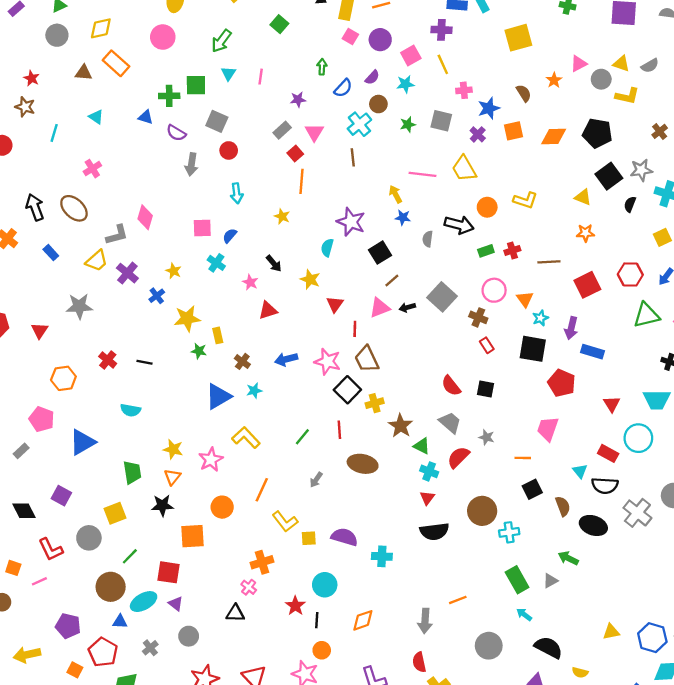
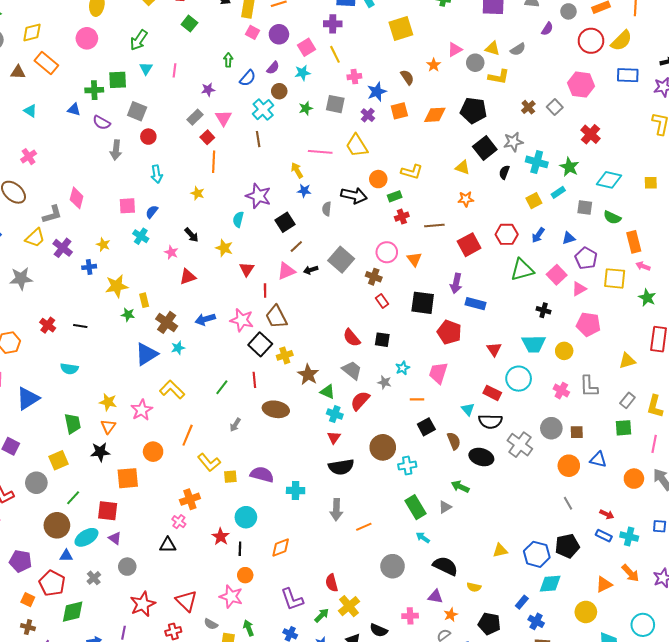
green rectangle: (486, 251) -> (395, 196), moved
blue cross: (157, 296) -> (89, 267), turned 32
cyan star: (540, 318) -> (403, 368), moved
brown cross: (242, 361) -> (167, 322), size x1.5
gray arrow: (425, 621) -> (336, 510), moved

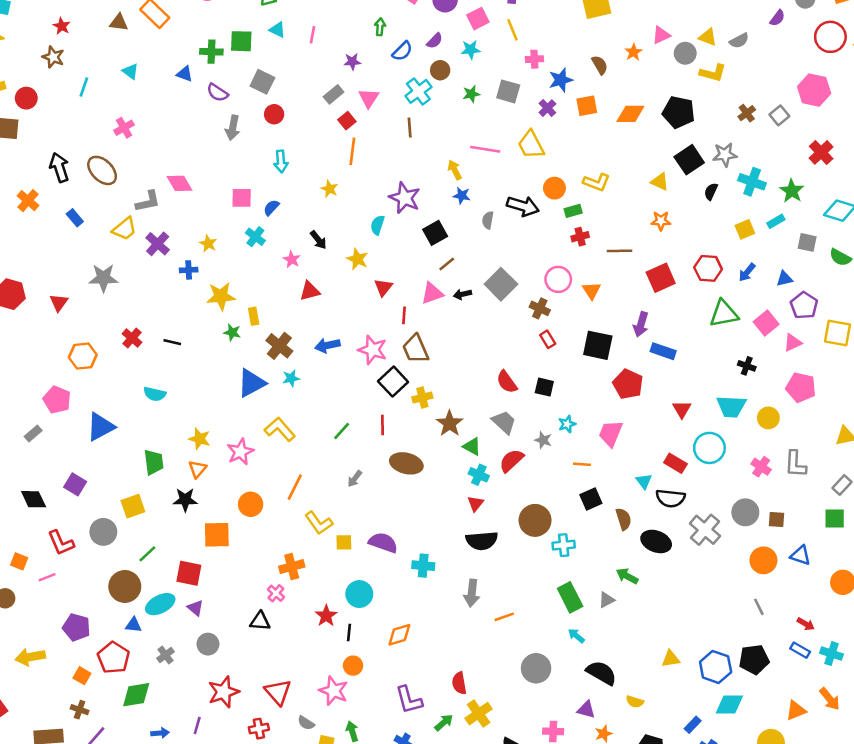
cyan triangle: (146, 69) -> (277, 30), turned -40
pink diamond: (77, 198) -> (180, 183), turned -50

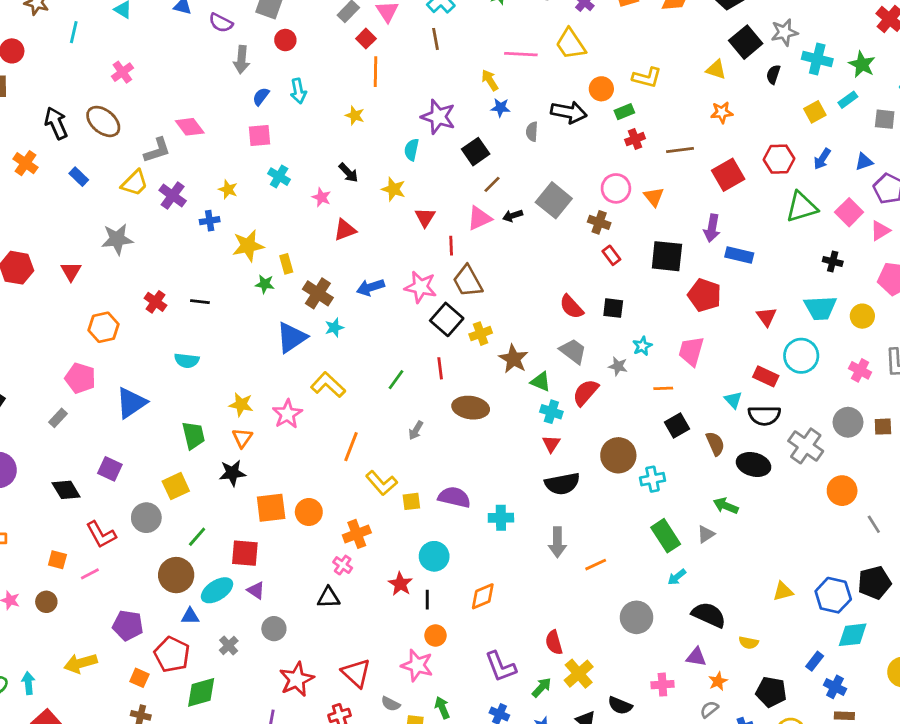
blue semicircle: (271, 208) -> (261, 97), moved
orange circle: (251, 504) -> (309, 512), moved
orange circle: (763, 560) -> (842, 491), moved
cyan arrow: (576, 636) -> (677, 577), turned -72

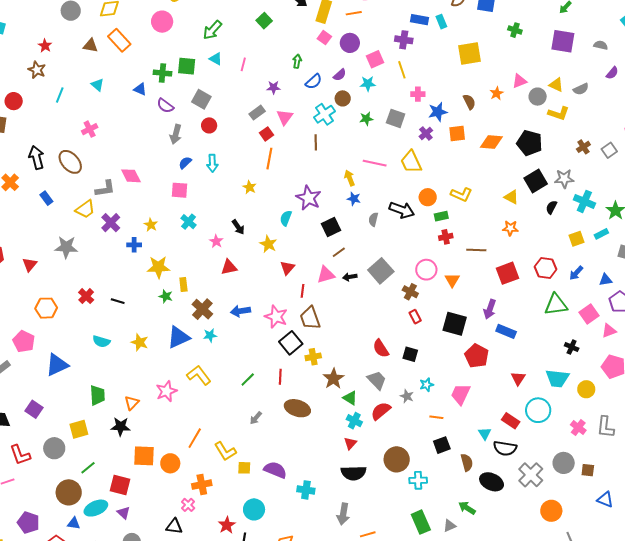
yellow star: (241, 405) -> (140, 342), moved
orange line: (351, 447) -> (195, 438), moved

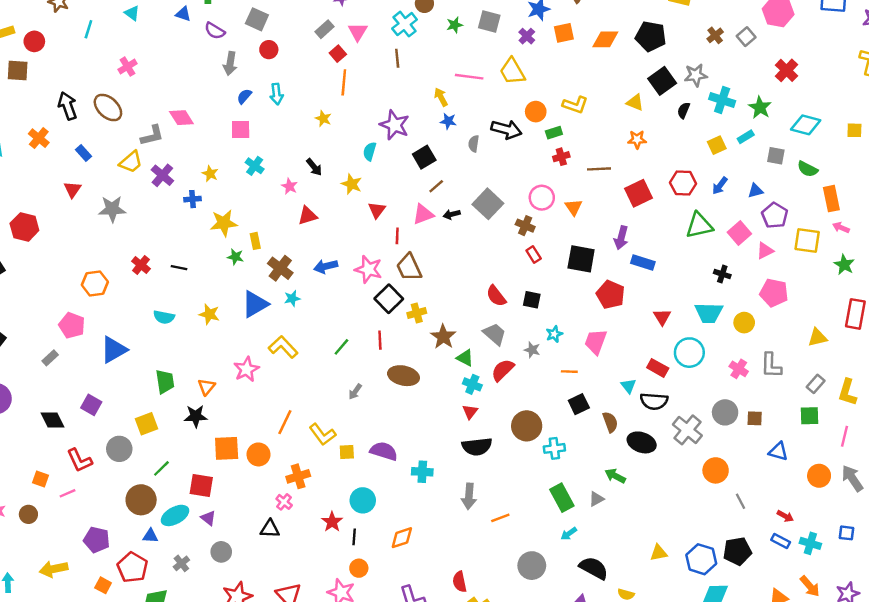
red triangle: (30, 265) -> (72, 190), moved

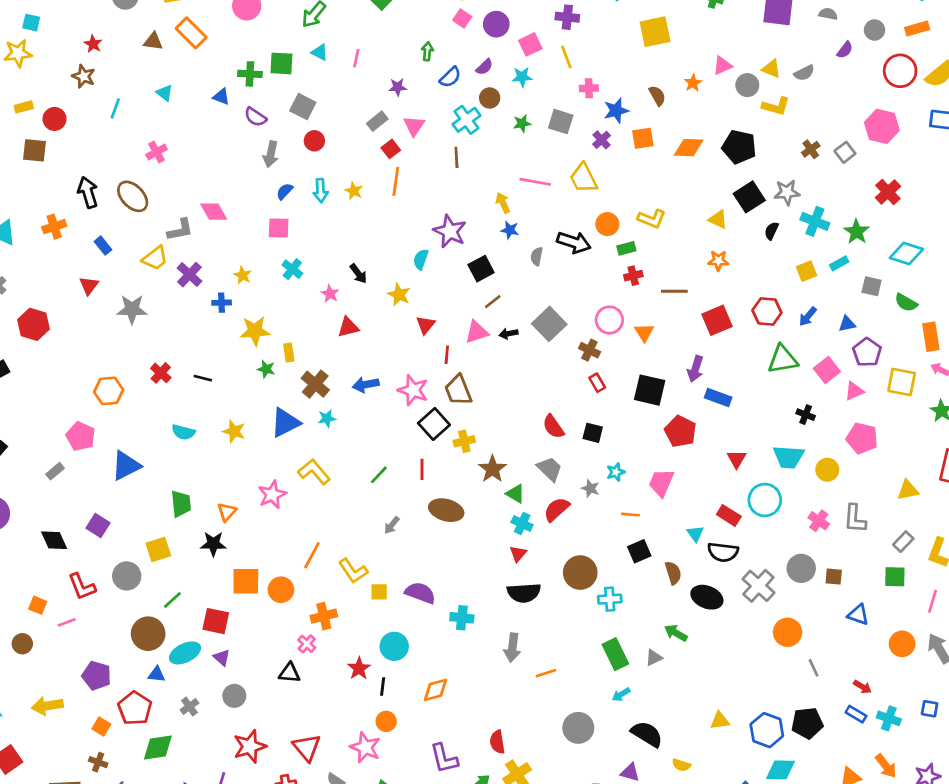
yellow star: (323, 119) -> (354, 191), moved
orange cross: (39, 138) -> (54, 227), turned 30

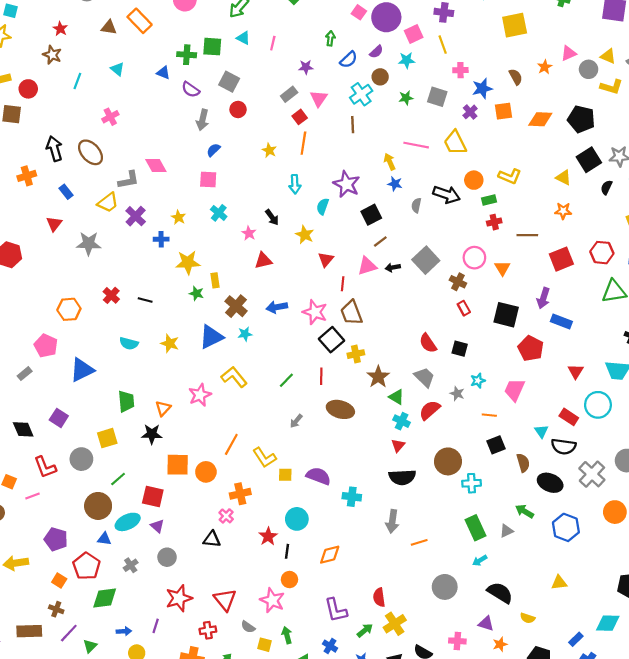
purple circle: (496, 24) -> (386, 17), size x1.4
cyan arrow: (321, 191) -> (295, 184), moved
blue hexagon: (767, 730) -> (566, 527), moved

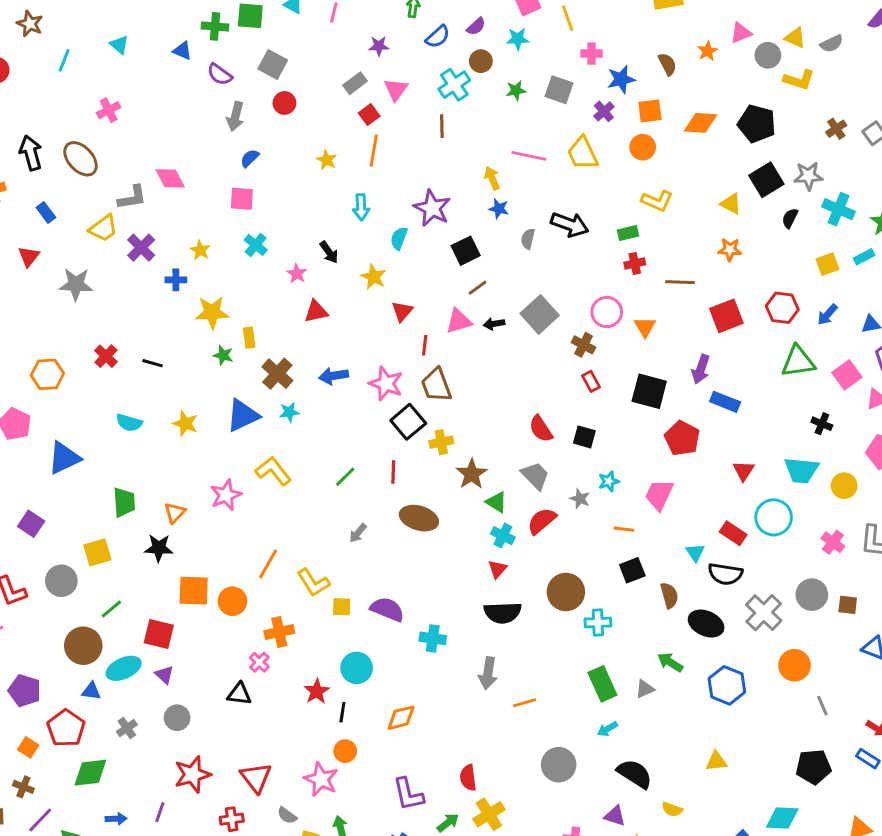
orange circle: (474, 180) -> (643, 147), moved

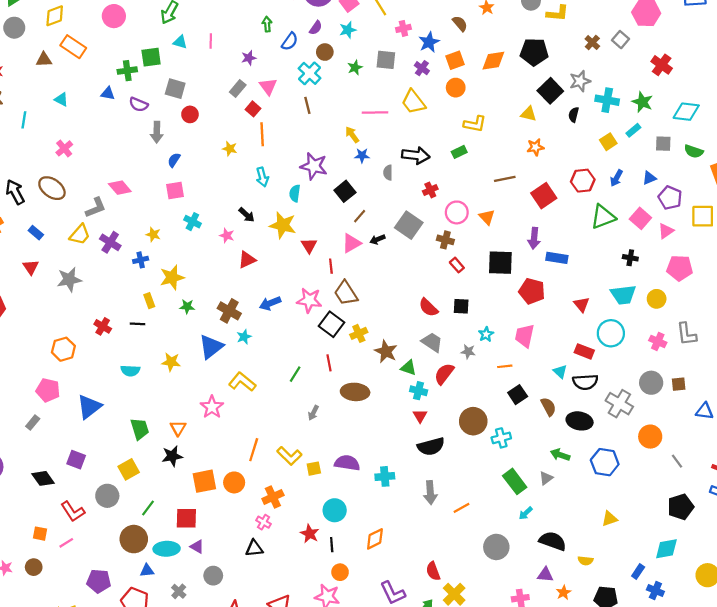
red cross: (635, 263) -> (430, 190), moved
yellow star: (374, 277) -> (283, 225), size x1.4
yellow rectangle: (249, 338) -> (149, 301), moved
cyan ellipse: (124, 668) -> (167, 549), turned 35

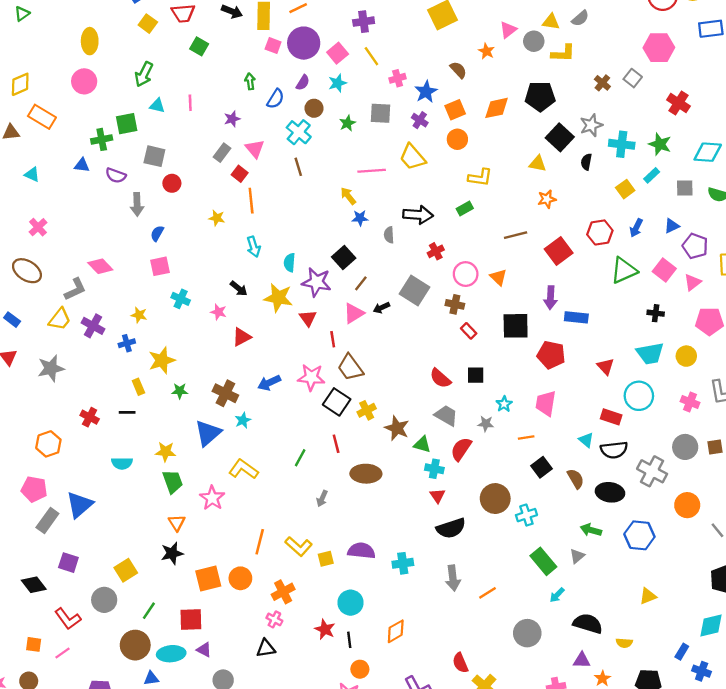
purple star: (314, 166) -> (316, 282), moved
gray rectangle: (33, 423) -> (47, 521), moved, size x1.5
green trapezoid: (140, 429) -> (173, 482), moved

